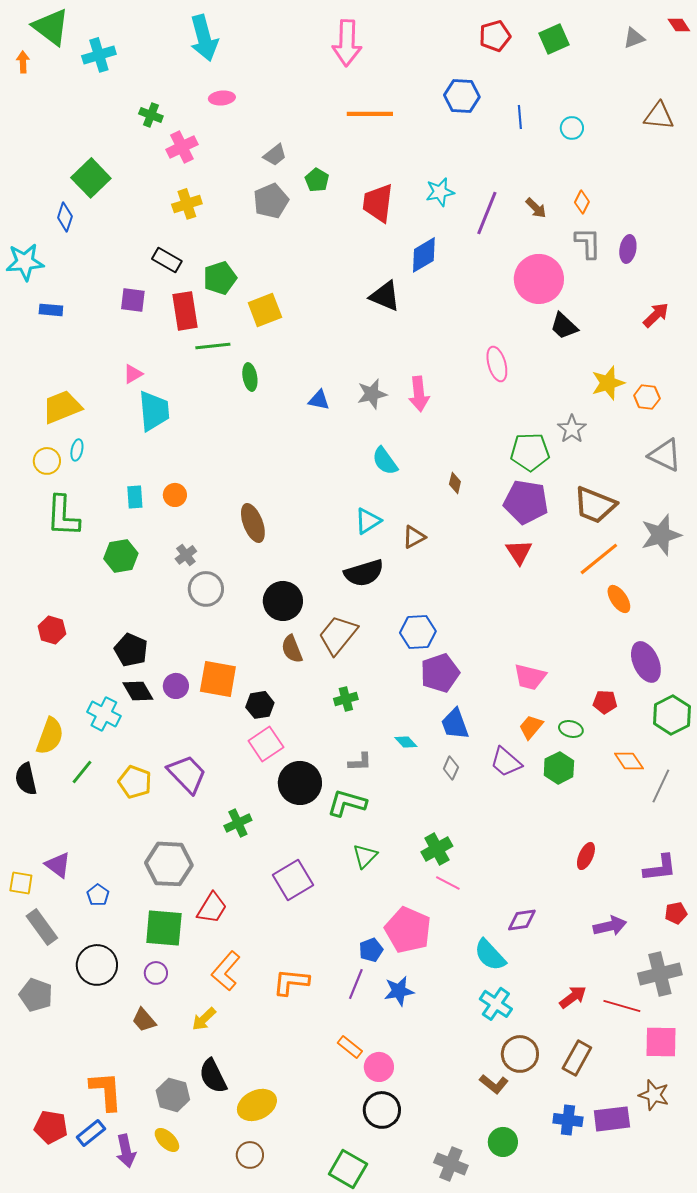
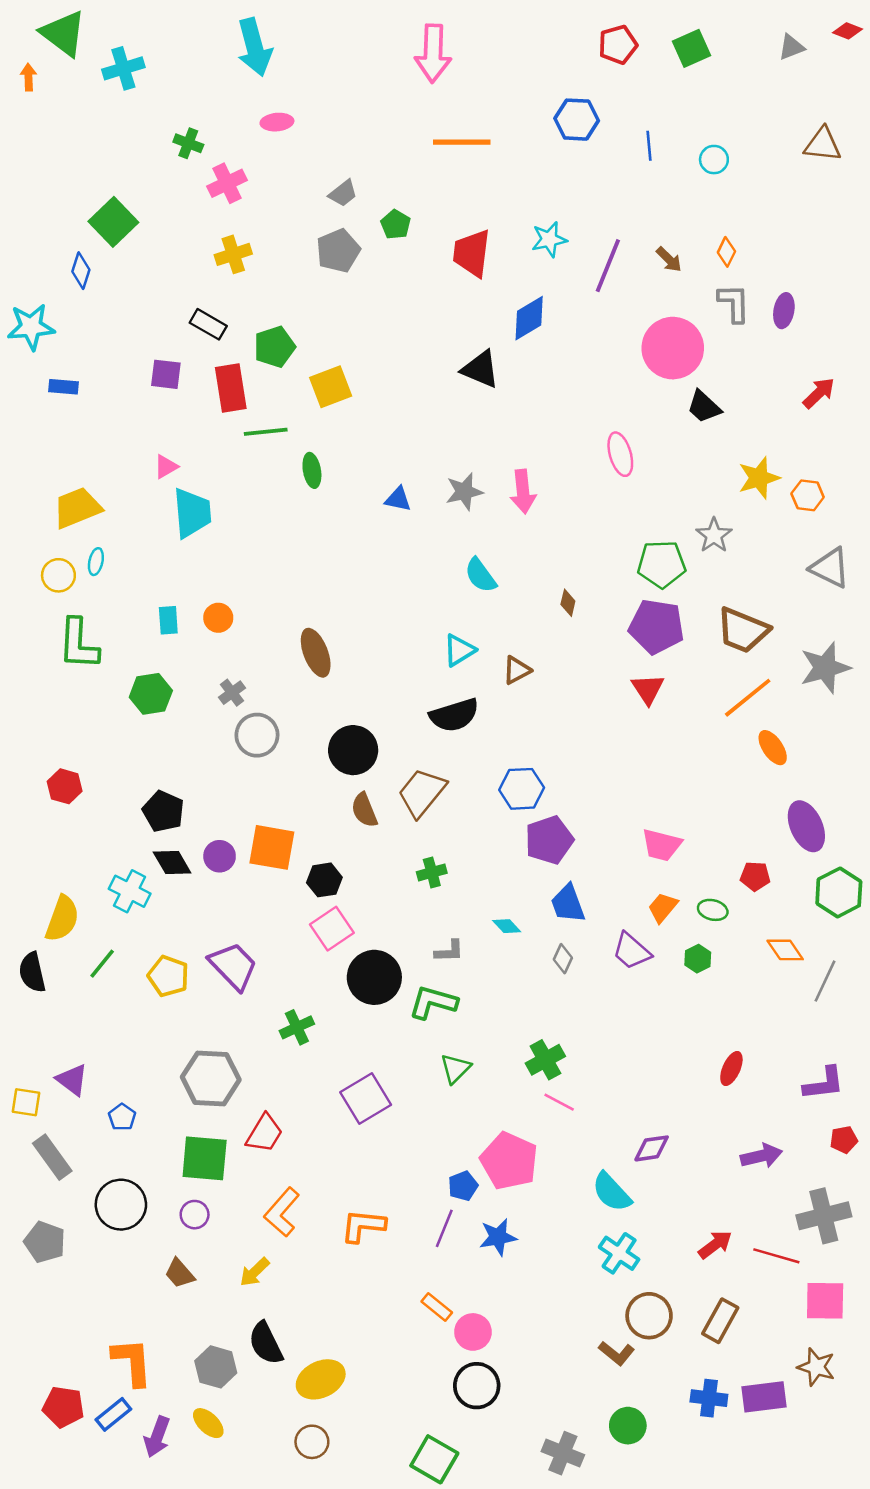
red diamond: (679, 25) -> (848, 31), turned -35
green hexagon: (559, 768) -> (698, 959), size x0.7
purple arrow: (126, 1151) -> (157, 1437), turned 32

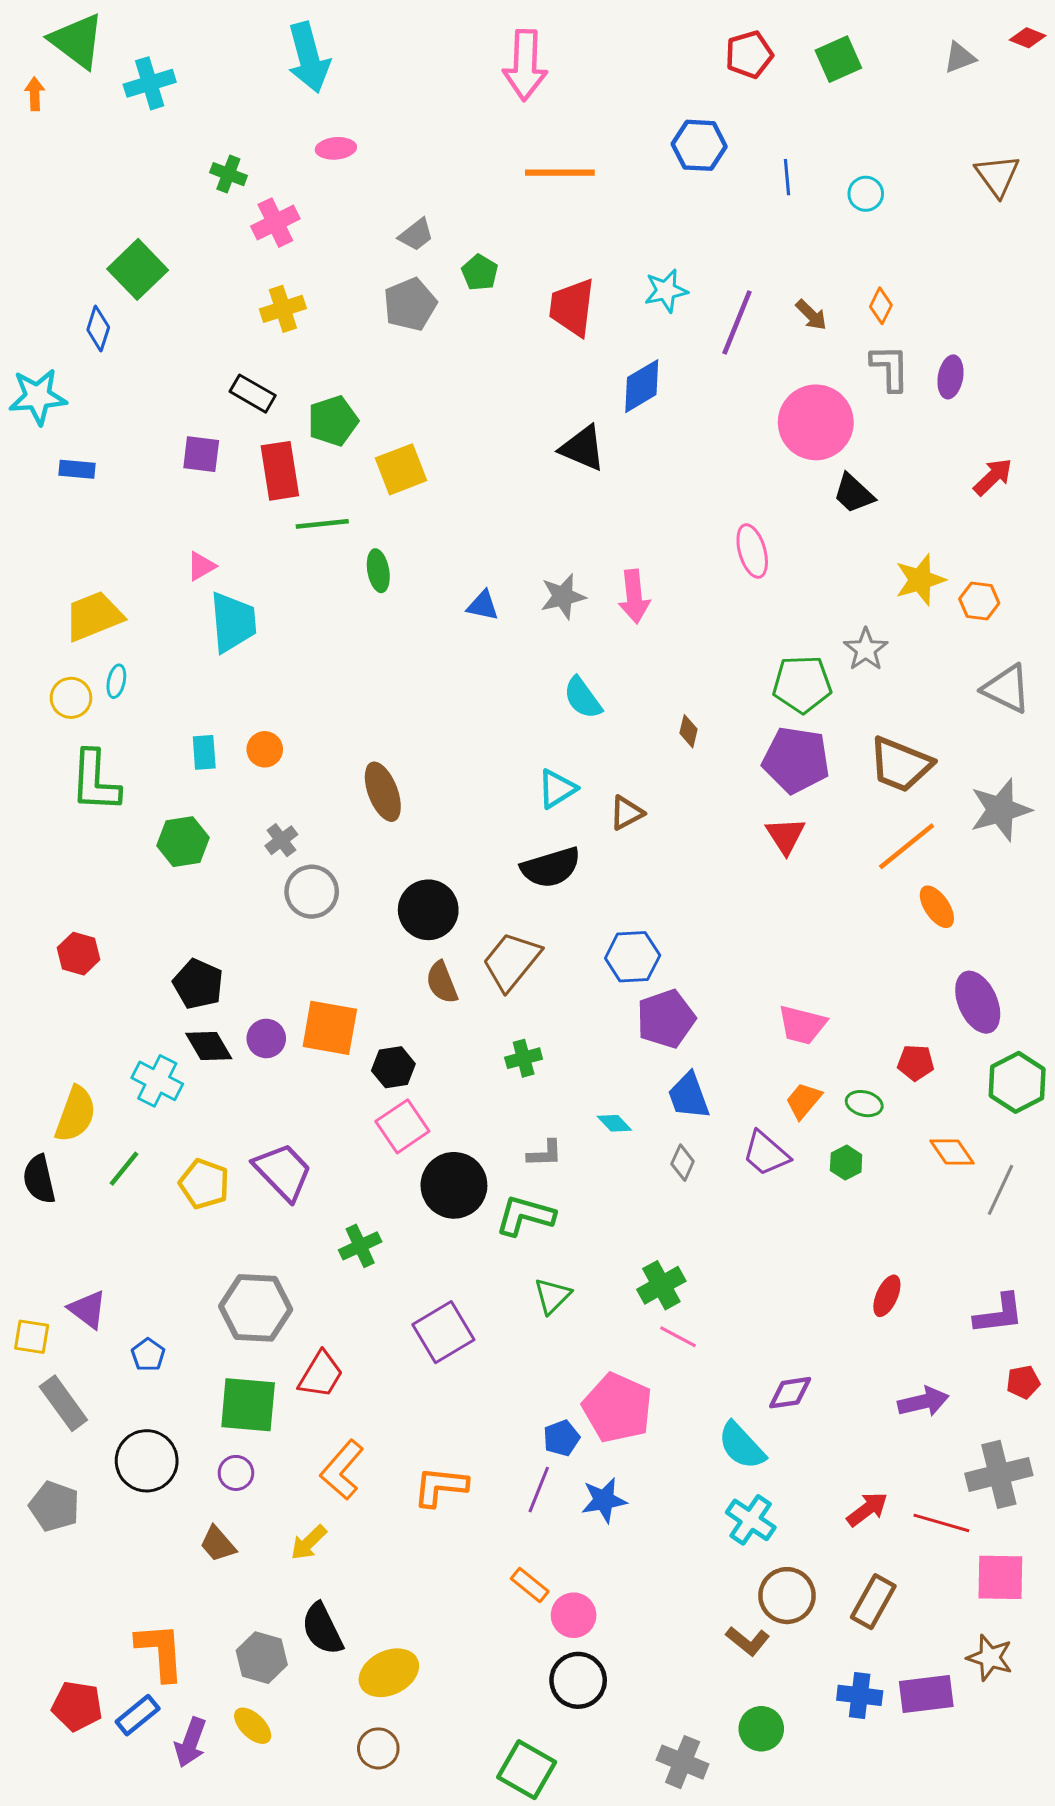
brown triangle: (823, 145) -> (997, 176), turned 48

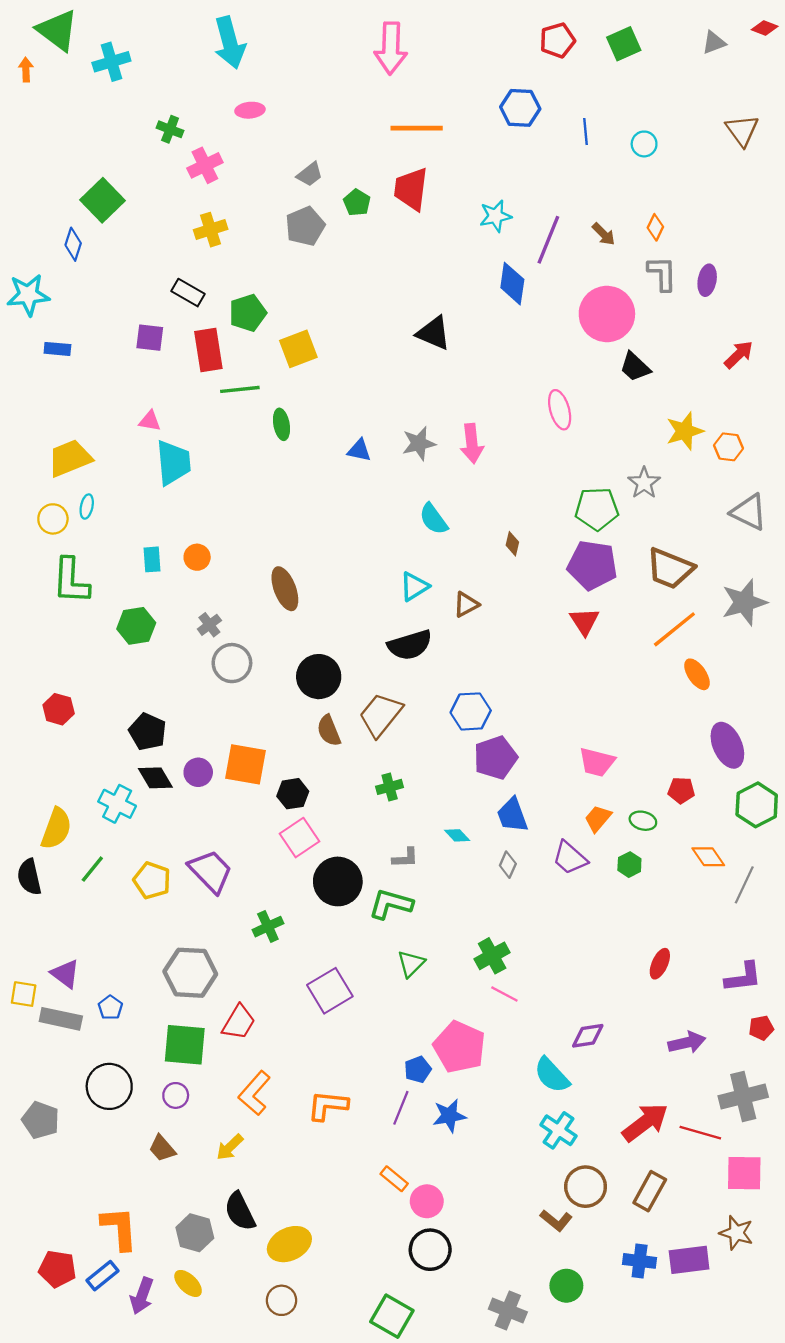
red trapezoid: (572, 307) -> (411, 189), moved
blue diamond: (642, 386) -> (512, 284), moved, turned -51
pink triangle: (201, 566) -> (150, 421), turned 40
gray rectangle: (63, 1403) -> (61, 1019), moved, turned -42
red arrow: (867, 1509) -> (645, 1122), size x1.5

